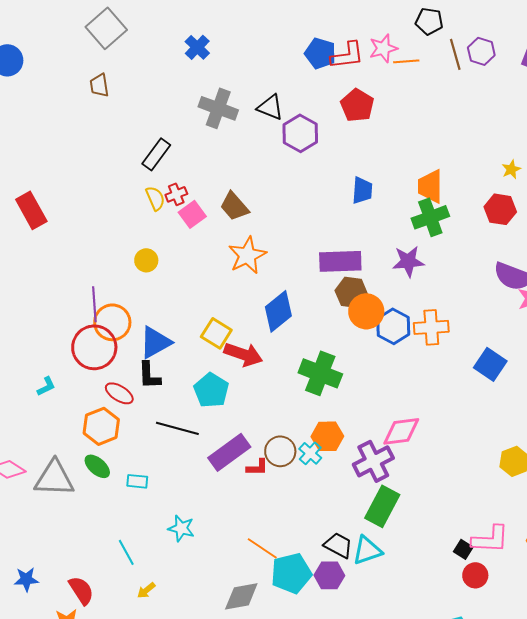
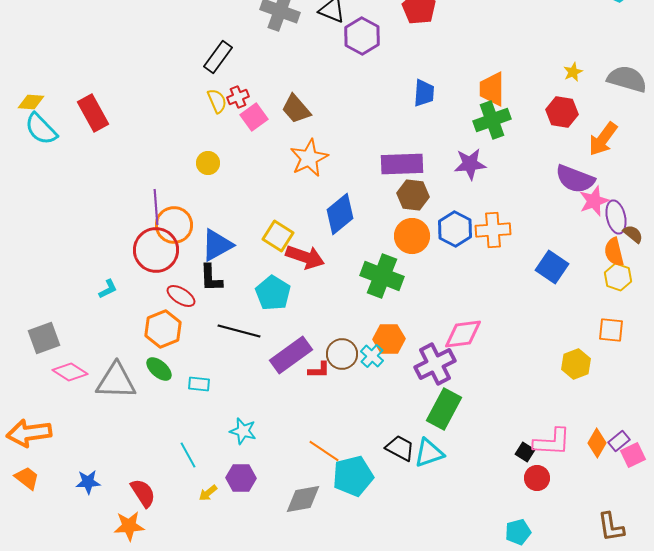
orange circle: (366, 311) -> (412, 236), moved
purple hexagon: (329, 575) -> (241, 478), moved

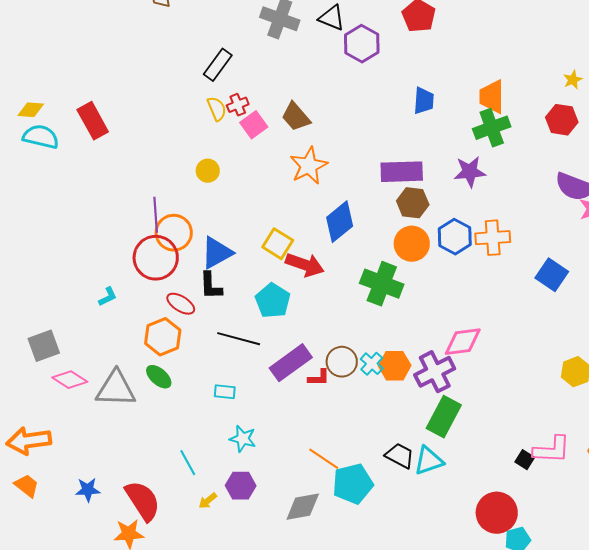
cyan semicircle: (41, 129) -> (41, 137), turned 147
orange hexagon: (389, 339) -> (395, 366), moved
cyan rectangle: (199, 384) -> (225, 392), moved
red circle: (537, 478) -> (497, 513), moved, size x1.6
red semicircle: (143, 493) -> (143, 501), size x1.4

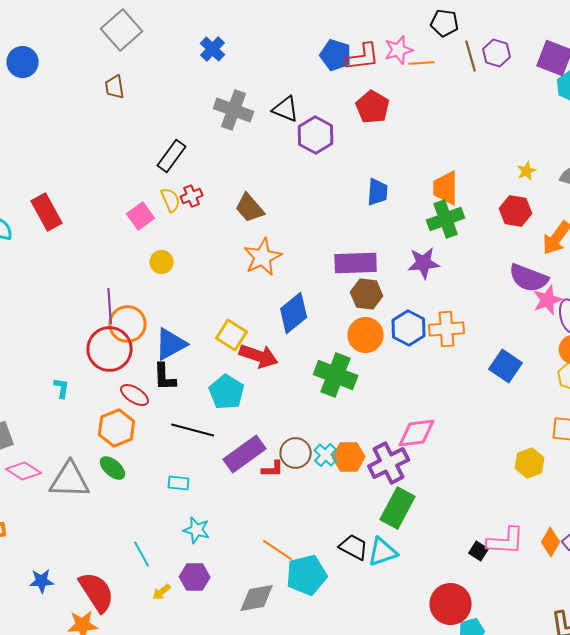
pink square: (254, 125) -> (141, 216), moved
cyan L-shape: (108, 297) -> (62, 388), turned -55

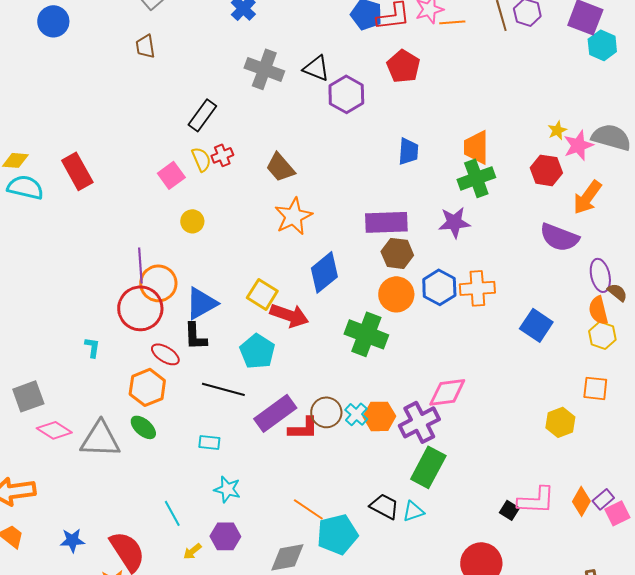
pink star: (548, 300) -> (578, 145), moved
red L-shape: (273, 469) -> (303, 428), size x1.4
cyan triangle: (383, 552) -> (413, 511), size x0.7

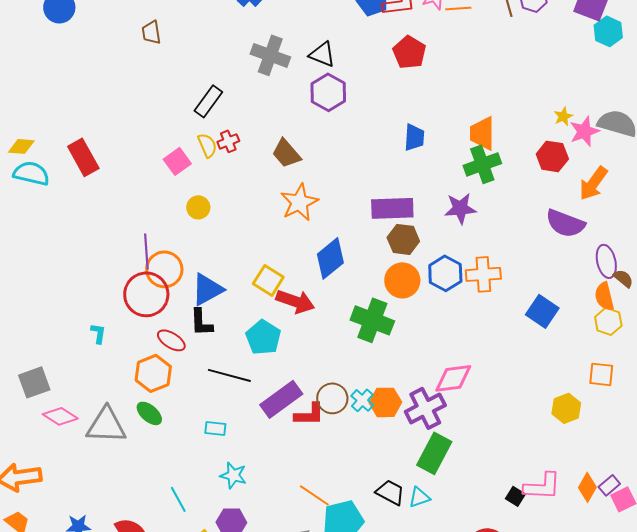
purple hexagon: (346, 94) -> (328, 92), moved

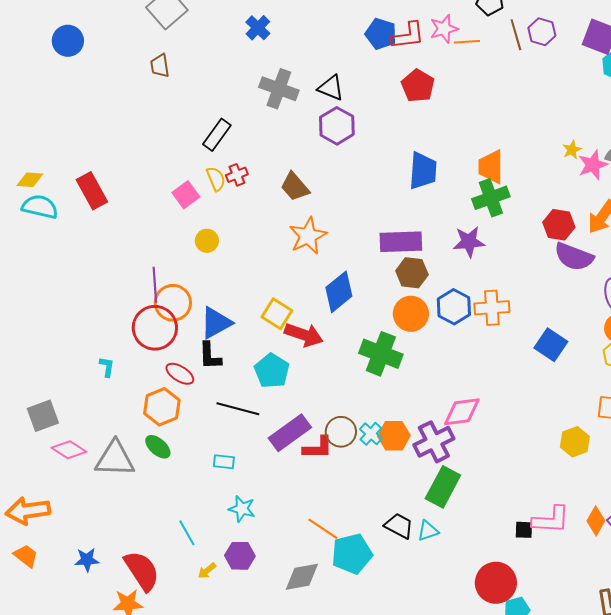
blue trapezoid: (414, 137) -> (423, 171), size x1.4
red hexagon: (552, 156) -> (559, 225), moved
black square: (515, 496) -> (524, 530), turned -30

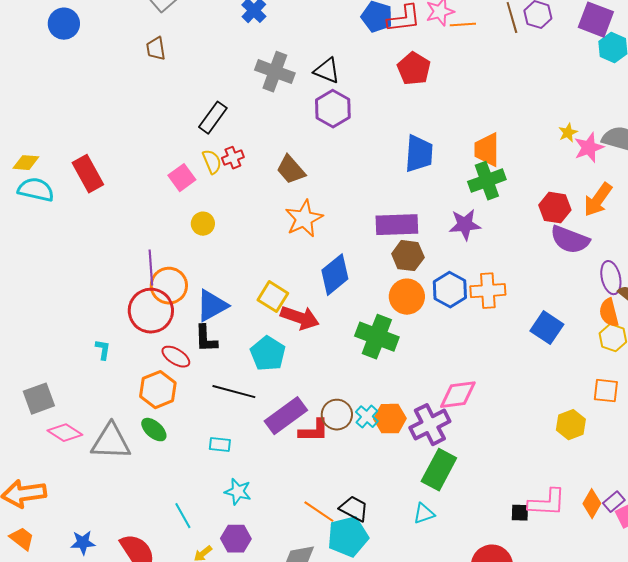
black trapezoid: (399, 526) -> (354, 509), moved

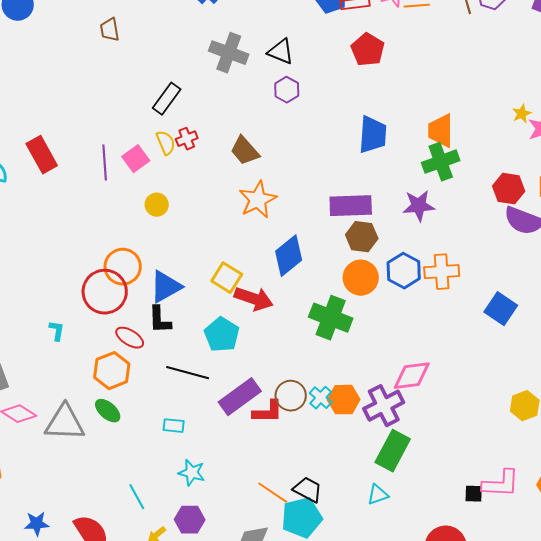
purple hexagon: (333, 109) -> (287, 90), size x0.7
purple line: (151, 268) -> (105, 163), moved

